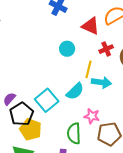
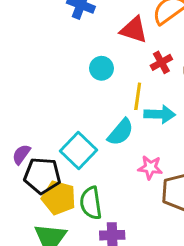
black pentagon: (22, 114) -> (42, 176), turned -30
green semicircle: (74, 133) -> (91, 203), moved

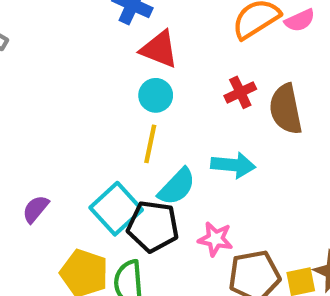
red triangle: (134, 30) -> (159, 49), moved
yellow line: (138, 96) -> (150, 144), moved
black pentagon: (42, 176) -> (153, 226), moved

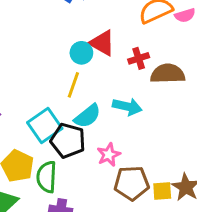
red triangle: (159, 49) -> (102, 43), moved
brown semicircle: (286, 109) -> (168, 74), turned 92
pink star: (215, 239) -> (109, 155), turned 30

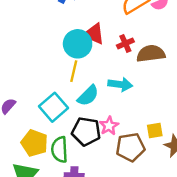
cyan circle: (81, 53) -> (78, 44), size x1.5
black pentagon: (68, 141) -> (86, 131), moved
yellow square: (162, 191) -> (155, 131), moved

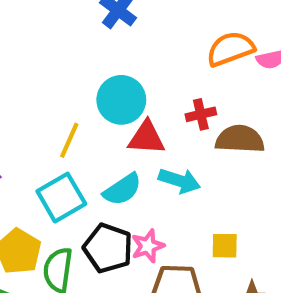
red triangle: (94, 34) -> (146, 138), moved, turned -30
yellow line: (74, 71) -> (69, 140), moved
yellow square: (155, 131) -> (225, 246), moved

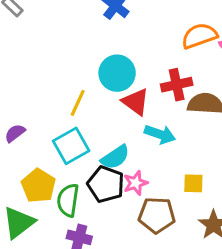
red cross: (201, 114) -> (177, 85), size x1.4
red triangle: (146, 138) -> (136, 102), turned 32
cyan semicircle: (122, 189) -> (115, 157), moved

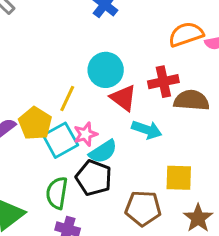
pink star: (136, 183) -> (85, 134), moved
yellow square: (193, 183) -> (179, 178), size x1.4
yellow pentagon: (38, 186) -> (35, 123), moved

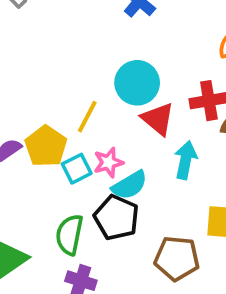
cyan arrow: (147, 130) -> (186, 160), turned -100
cyan square: (60, 140) -> (77, 169), size x0.7

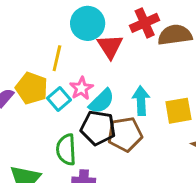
red triangle: (158, 119) -> (110, 46), turned 32
cyan arrow: (186, 160) -> (141, 101), moved
brown pentagon: (177, 258) -> (125, 134), moved

